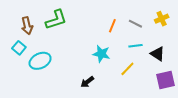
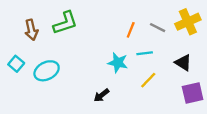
yellow cross: (162, 19) -> (188, 22), size x1.5
cyan line: (135, 46) -> (145, 53), moved
cyan square: (19, 48) -> (16, 64), moved

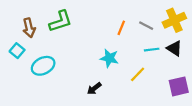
cyan line: (145, 53) -> (152, 50), moved
black triangle: (183, 63) -> (174, 48), moved
cyan square: (16, 64) -> (17, 51), moved

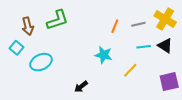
yellow cross: (174, 20) -> (165, 19), turned -35
gray line: (146, 26) -> (138, 24), turned -40
black arrow: (94, 89) -> (81, 87), moved

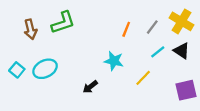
gray line: (138, 24) -> (152, 27), turned -40
cyan line: (144, 47) -> (158, 52), turned -32
cyan square: (16, 48) -> (17, 70), moved
black arrow: (81, 87) -> (90, 87), moved

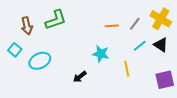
orange line: (126, 29) -> (112, 26), turned 64
cyan square: (17, 70) -> (15, 50), moved
yellow line: (143, 78) -> (127, 69), turned -56

